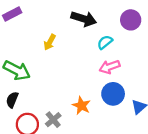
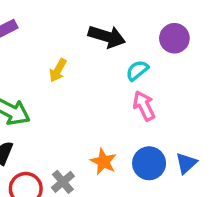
pink arrow: (110, 67) -> (144, 106), turned 84
blue circle: (113, 94) -> (149, 163), moved

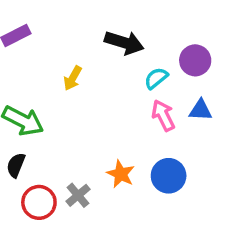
purple circle: (174, 38) -> (195, 60), moved
blue triangle: (186, 163) -> (201, 110), moved, turned 45

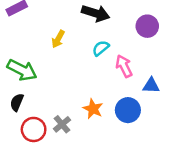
cyan semicircle: (156, 78) -> (101, 48), moved
blue triangle: (201, 110) -> (151, 86), moved

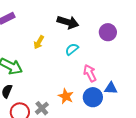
pink arrow: (124, 66) -> (90, 73), moved
blue triangle: (151, 86) -> (111, 88), moved

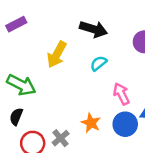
yellow arrow: (39, 42) -> (57, 54), size x1.5

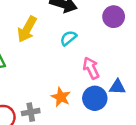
gray cross: (61, 138) -> (31, 112), turned 30

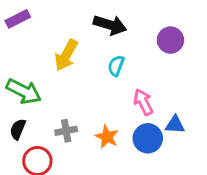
cyan semicircle: (68, 38) -> (116, 66), turned -30
gray cross: (31, 112) -> (66, 131), moved

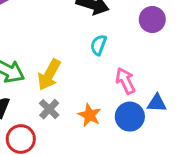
yellow arrow: (66, 55) -> (49, 75), moved
gray cross: (66, 131) -> (49, 109), turned -36

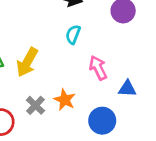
gray cross: (49, 109) -> (35, 105), moved
blue circle: (130, 117) -> (102, 121), moved

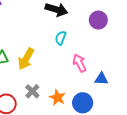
orange star: (65, 100) -> (57, 98), moved

